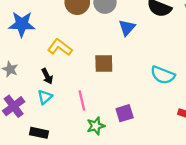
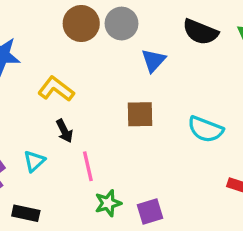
brown square: (104, 63) -> (140, 114), moved
black arrow: (47, 76) -> (64, 131), moved
purple square: (125, 113) -> (150, 212), moved

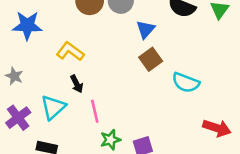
brown square: (140, 114) -> (151, 59), moved, turned -35
cyan triangle: (34, 161) -> (53, 107), size x1.5

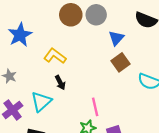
blue star: (27, 25) -> (20, 35), turned -30
pink line: (95, 111) -> (95, 107), moved

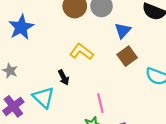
yellow L-shape: (55, 56) -> (81, 52), moved
cyan triangle: (41, 102) -> (43, 97), turned -35

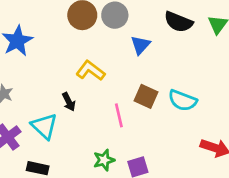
brown square: (127, 56) -> (146, 96), moved, turned -30
pink line: (100, 103) -> (119, 115), moved

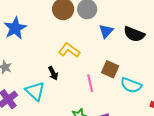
black semicircle: (178, 22) -> (134, 34), moved
cyan semicircle: (183, 100) -> (131, 85), moved

